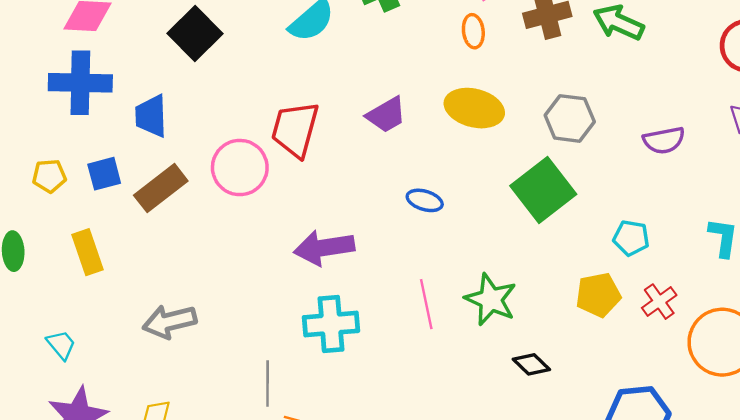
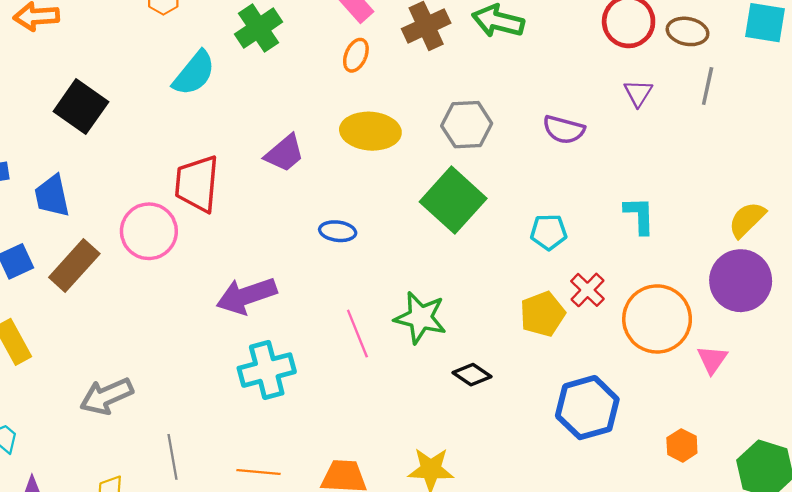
orange ellipse: (473, 31) -> (356, 55), turned 40
purple semicircle: (664, 140) -> (564, 130), turned 36
yellow pentagon: (598, 295) -> (542, 314), moved
gray line: (268, 383) -> (172, 457), moved

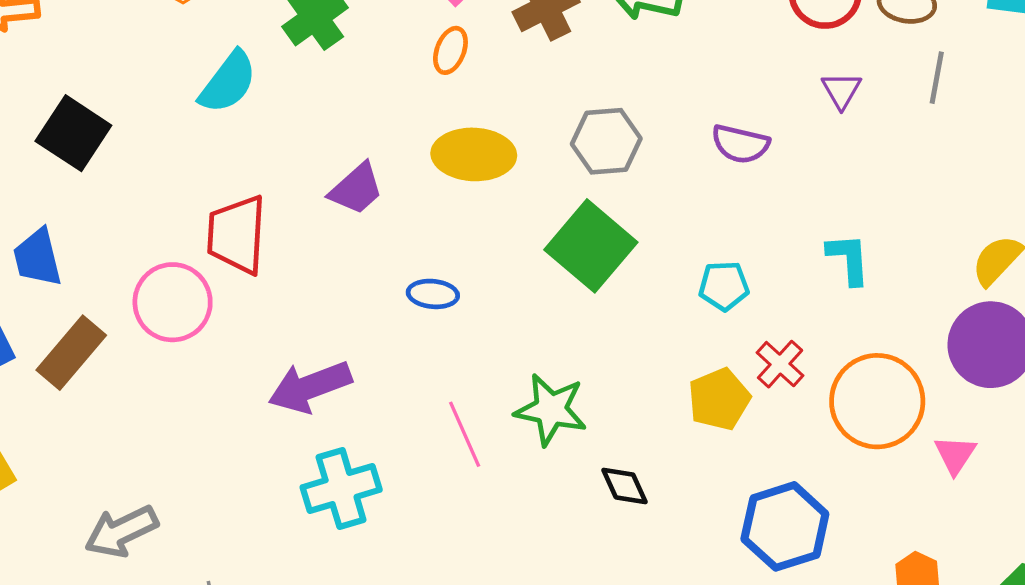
black diamond: (472, 375) -> (625, 486), turned 33

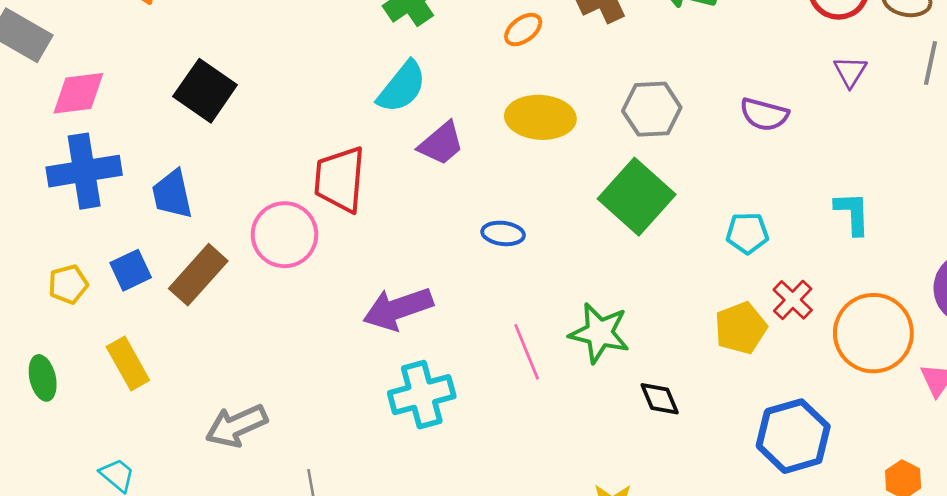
orange ellipse: (450, 50) -> (523, 30), turned 30
cyan semicircle: (228, 82) -> (402, 87), moved

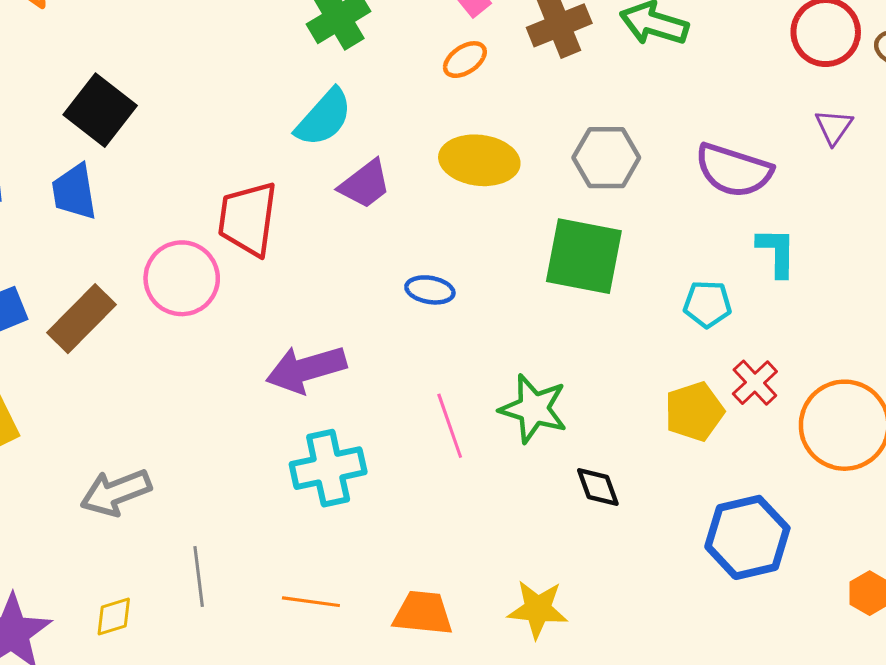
purple semicircle: (764, 114) -> (734, 170), size x1.4
blue trapezoid: (172, 194) -> (74, 192), moved
green square: (637, 197) -> (584, 256), turned -34
cyan L-shape: (852, 213) -> (777, 252), moved

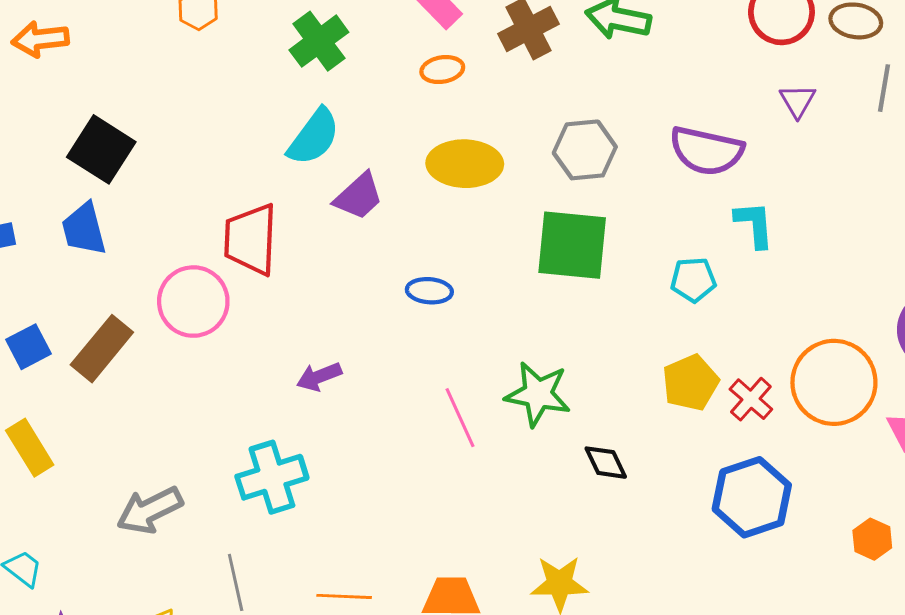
orange ellipse: (465, 60) -> (442, 70), turned 30
purple arrow: (306, 369) -> (319, 377), size x0.6
red cross: (755, 383) -> (751, 399), moved
cyan cross: (328, 468) -> (272, 477), moved

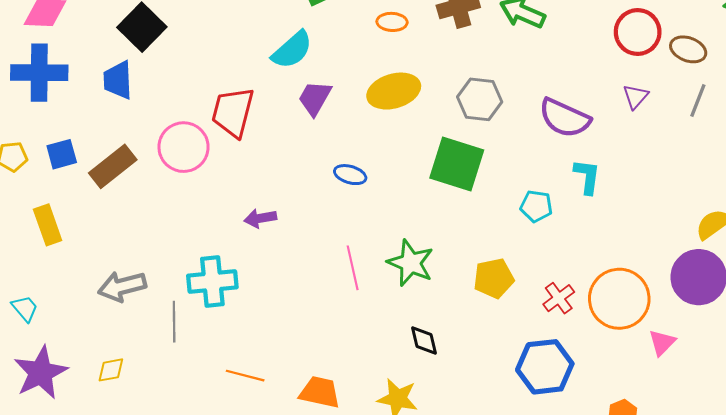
yellow ellipse: (465, 164) -> (394, 91), turned -30
purple trapezoid: (359, 196) -> (315, 98), turned 150
yellow pentagon: (690, 383) -> (494, 278), moved
black diamond: (606, 463) -> (424, 341), moved
gray line: (236, 582) -> (174, 322), moved

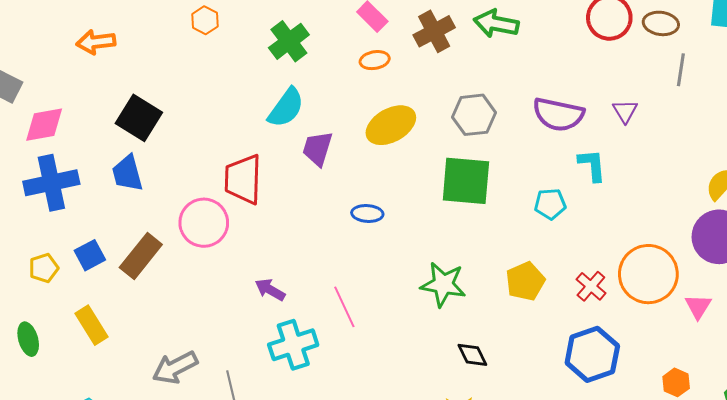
purple triangle: (636, 97) -> (625, 111), moved
purple arrow: (260, 218) -> (270, 290), moved, turned 52
pink line: (353, 268) -> (344, 307), moved
cyan cross: (212, 282) -> (293, 345), moved

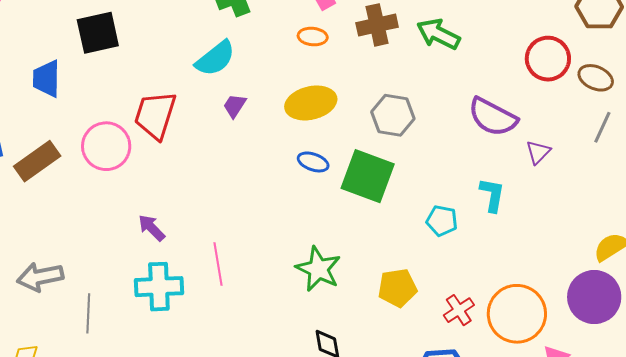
purple semicircle: (558, 114) -> (493, 117), moved
black square: (139, 118) -> (98, 33), moved, turned 30
purple trapezoid: (318, 149) -> (235, 106), size x0.7
blue ellipse: (367, 214) -> (313, 162), moved

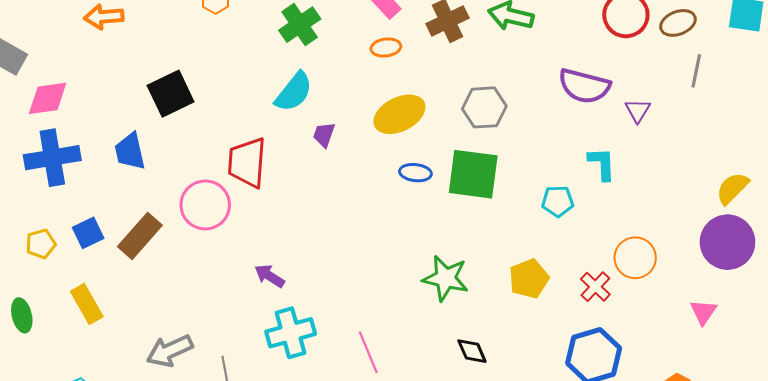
brown ellipse: (596, 78) -> (678, 23), turned -32
pink line: (218, 264) -> (368, 352), moved
orange circle: (517, 314) -> (635, 258), moved, size x0.7

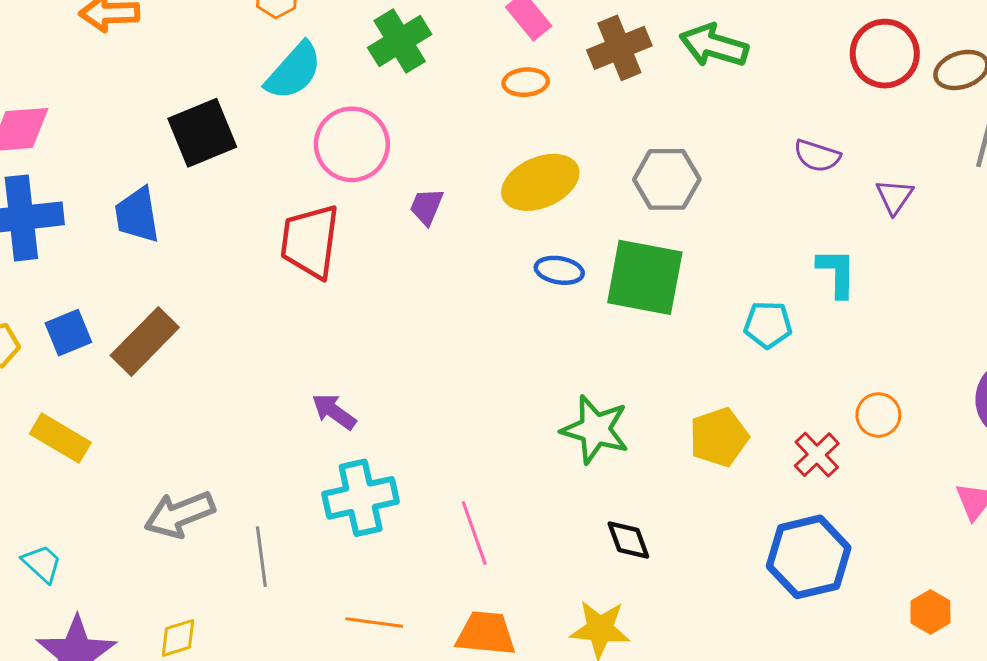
purple semicircle: (584, 86) -> (817, 156), size x0.6
cyan semicircle: (294, 92) -> (294, 71), moved
pink circle: (205, 205) -> (352, 144), moved
orange circle: (635, 258) -> (878, 415), size x0.7
yellow rectangle: (87, 304) -> (60, 438), turned -33

